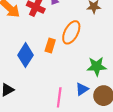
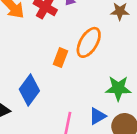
blue diamond: (26, 55) -> (29, 90), moved

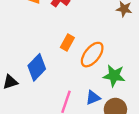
orange ellipse: (89, 42) -> (92, 55), moved

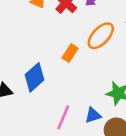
orange ellipse: (92, 55) -> (101, 36), moved

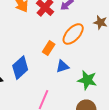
blue triangle: (93, 115) -> (62, 66), moved

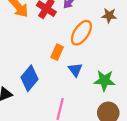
blue triangle: (62, 66) -> (75, 70), turned -40

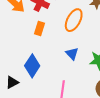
orange rectangle: (57, 52) -> (39, 29), moved

